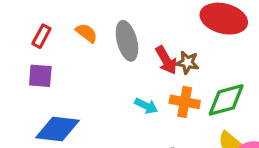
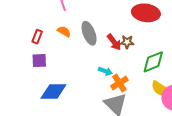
orange cross: (185, 102) -> (119, 83), moved, turned -36

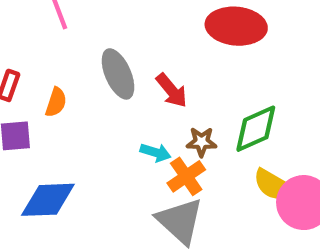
orange semicircle: (64, 31) -> (56, 102), moved, turned 80
brown star: (127, 42) -> (201, 142), moved

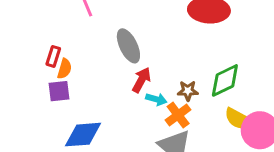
red arrow: (172, 90) -> (142, 80), moved, turned -110
orange semicircle: (56, 102) -> (64, 69), moved

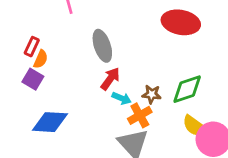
purple square: (59, 91) -> (33, 79), turned 30

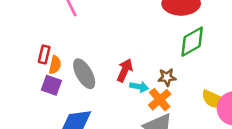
gray ellipse: (102, 46) -> (84, 74), moved
green diamond: (187, 89) -> (192, 42), moved

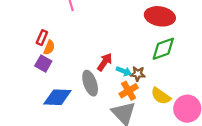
gray ellipse: (84, 74) -> (90, 83), moved
cyan arrow: (139, 87) -> (124, 71), moved
yellow semicircle: (214, 99) -> (161, 96), moved

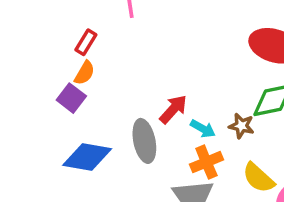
red rectangle: (42, 38) -> (86, 42), moved
brown star: (138, 74) -> (241, 126), moved

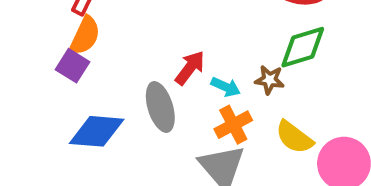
orange semicircle: (85, 73) -> (85, 36), size x1.4

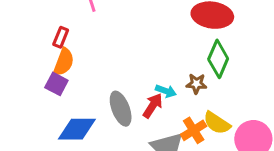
green diamond: (303, 47) -> (218, 59), turned -45
red arrow: (190, 68) -> (153, 106), moved
orange cross: (233, 125) -> (194, 130), moved

